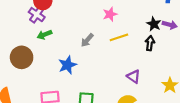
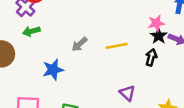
pink star: (110, 14) -> (156, 23), moved

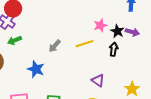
pink star: (156, 23) -> (100, 25), moved
blue star: (53, 70) -> (36, 69), turned -30

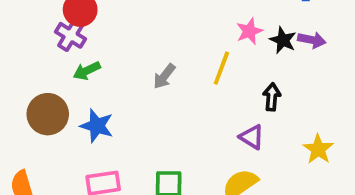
yellow line: (85, 44) -> (221, 68), turned -48
black arrow: (114, 49) -> (272, 97), moved
blue star: (36, 69) -> (97, 126), moved

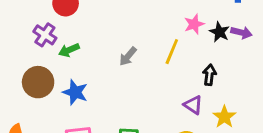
purple cross: (71, 35) -> (45, 35), moved
yellow star: (318, 149) -> (224, 117), moved

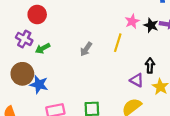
black arrow: (209, 75) -> (150, 65), moved
blue star: (75, 92) -> (39, 85), moved

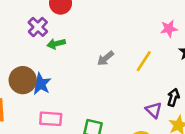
pink star: (132, 21) -> (169, 29), moved
brown circle: (22, 74) -> (23, 80), moved

